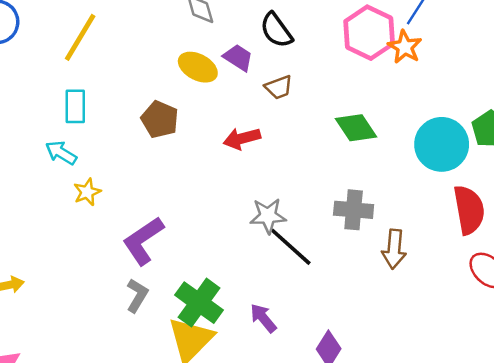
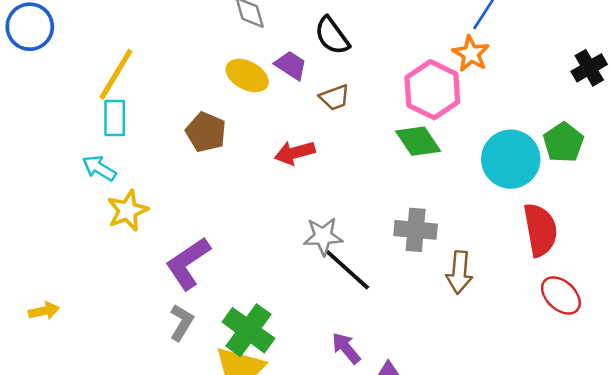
pink hexagon: (369, 33) -> (432, 90), moved
yellow line: (80, 37) -> (116, 74), moved
yellow star: (87, 192) -> (128, 211), size x1.4
purple arrow: (263, 318) -> (346, 348), moved

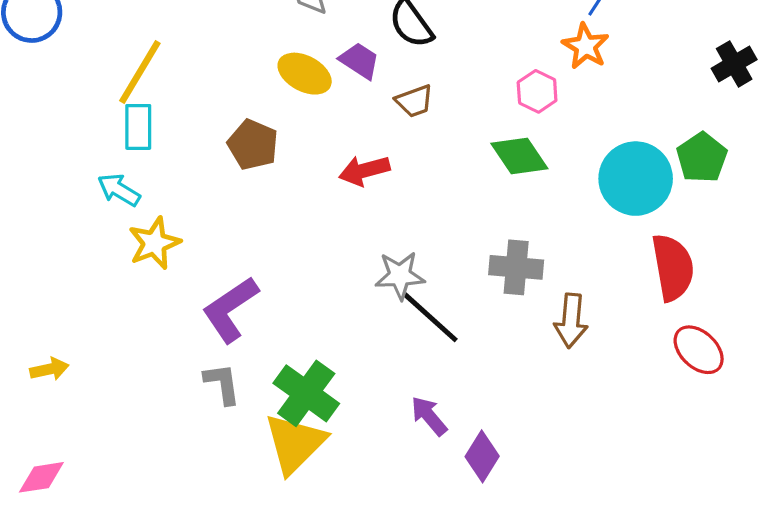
pink hexagon: (432, 90) -> (537, 91), size x0.6
gray L-shape: (182, 322) -> (222, 384), turned -39

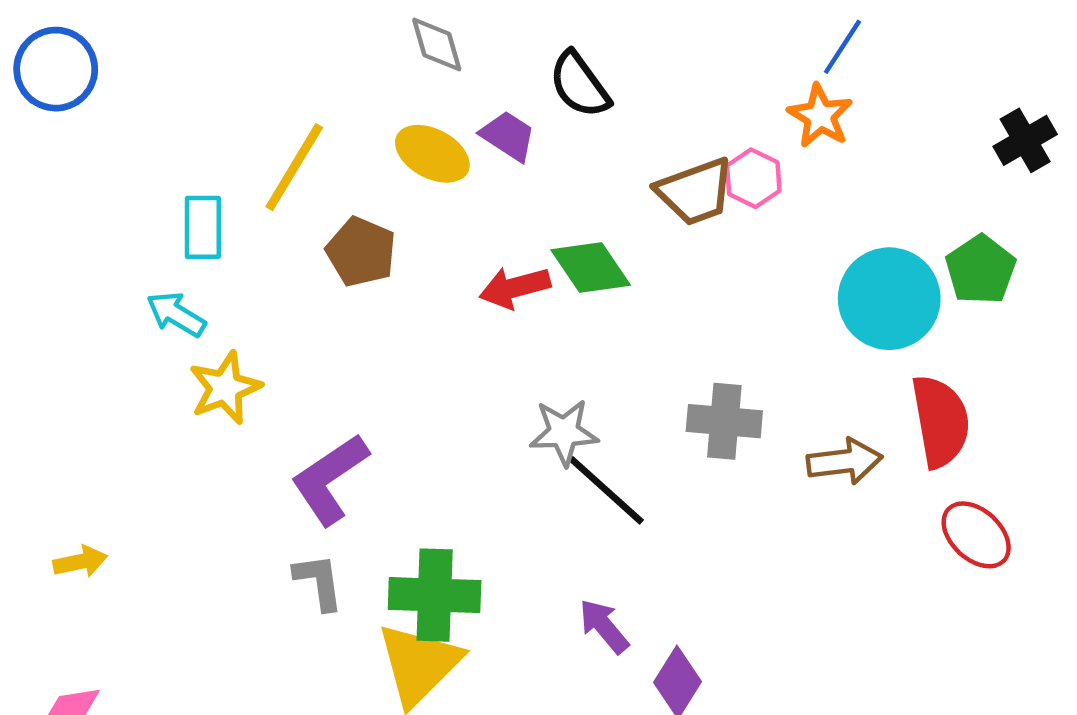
yellow line: (140, 72) -> (294, 167), moved
brown trapezoid: (414, 101) -> (695, 192), moved, size x1.5
green diamond: (519, 156) -> (591, 267), moved
brown arrow: (571, 321) -> (845, 461), moved, turned -102
green cross: (306, 393) -> (435, 595), turned -34

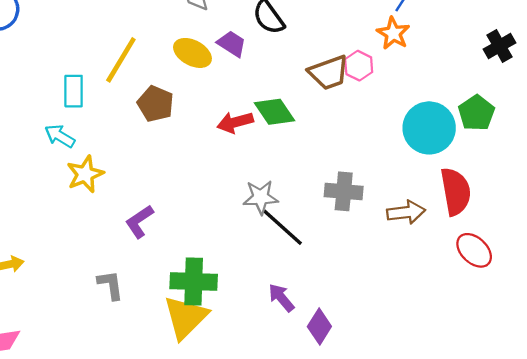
purple L-shape: (330, 479) -> (139, 221), size x0.7
gray L-shape: (319, 582) -> (111, 285), moved

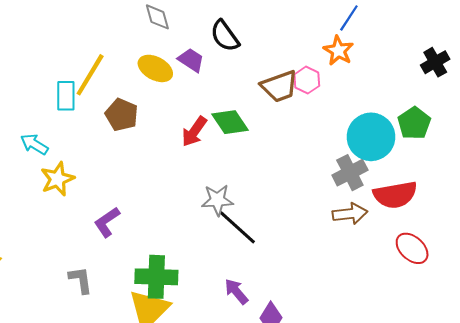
cyan rectangle: (74, 91) -> (66, 96), moved
red arrow: (235, 122) -> (194, 132), turned -40
gray cross: (344, 191) -> (350, 173), moved, turned -32
red semicircle: (456, 191) -> (395, 195), turned 90

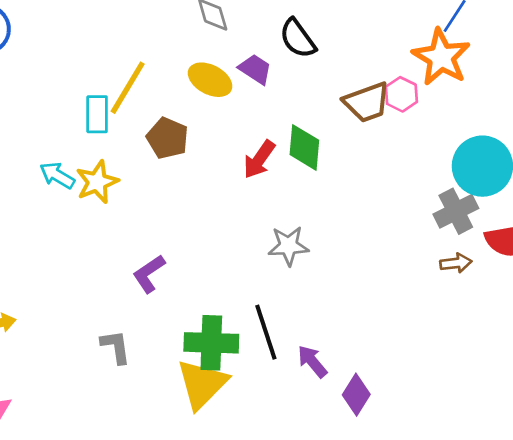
orange star: (338, 51) -> (441, 57), size x1.5
green diamond: (230, 122) -> (304, 147), turned 39
yellow star: (57, 179) -> (97, 182), moved
brown arrow: (350, 214) -> (456, 263), size x0.7
black line: (237, 227) -> (266, 332), moved, turned 30

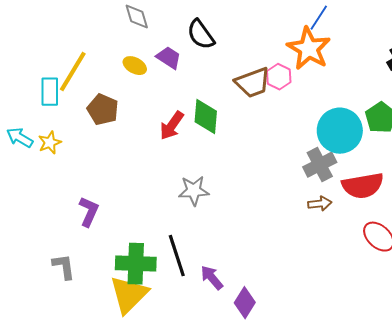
yellow ellipse: (210, 80) -> (135, 66), size x0.7
yellow star: (97, 182) -> (50, 143), size x0.7
purple L-shape: (149, 274) -> (89, 212), turned 148

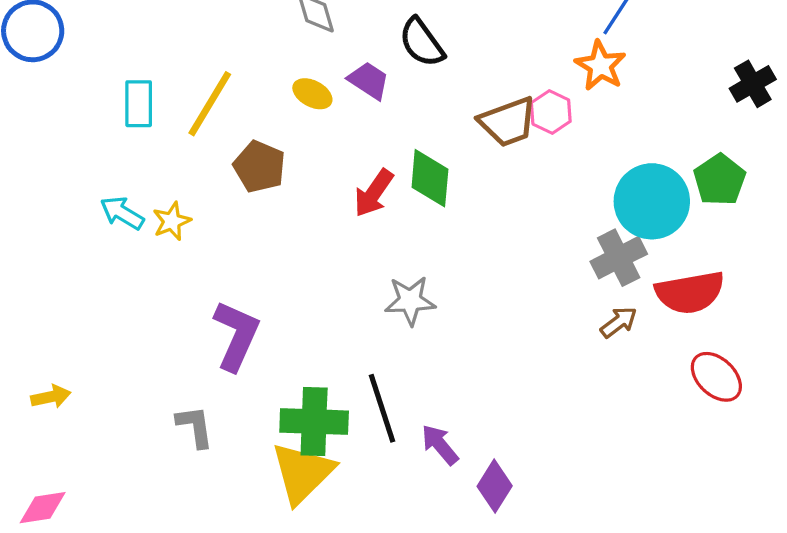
orange star: (309, 49) -> (600, 66), size x0.7
cyan rectangle: (50, 92) -> (139, 104), moved
brown arrow: (320, 204) -> (619, 322), turned -30
purple L-shape: (89, 212) -> (236, 335), size x1.4

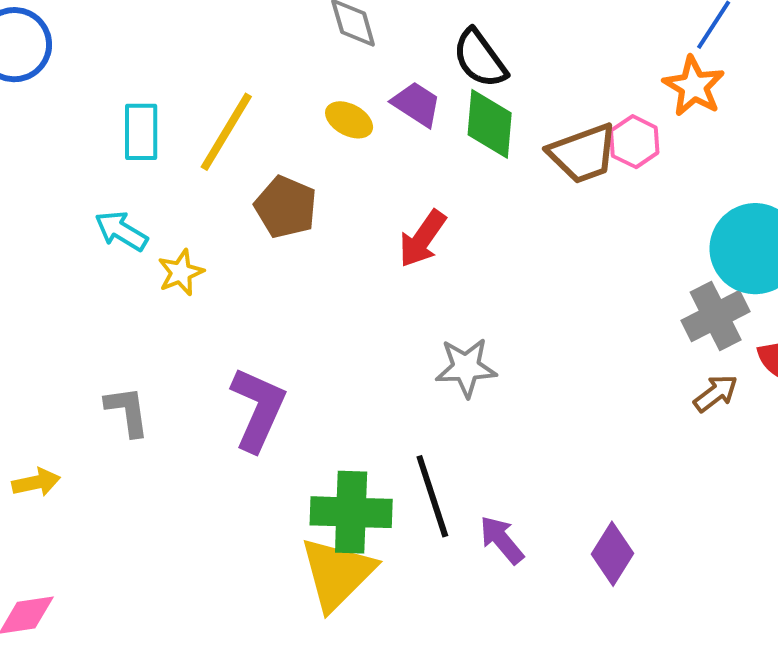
green diamond: (430, 178) -> (490, 124), moved
cyan arrow: (122, 213) -> (121, 231), moved
gray L-shape: (195, 426) -> (127, 411), moved
purple diamond: (495, 486) -> (613, 554), moved

